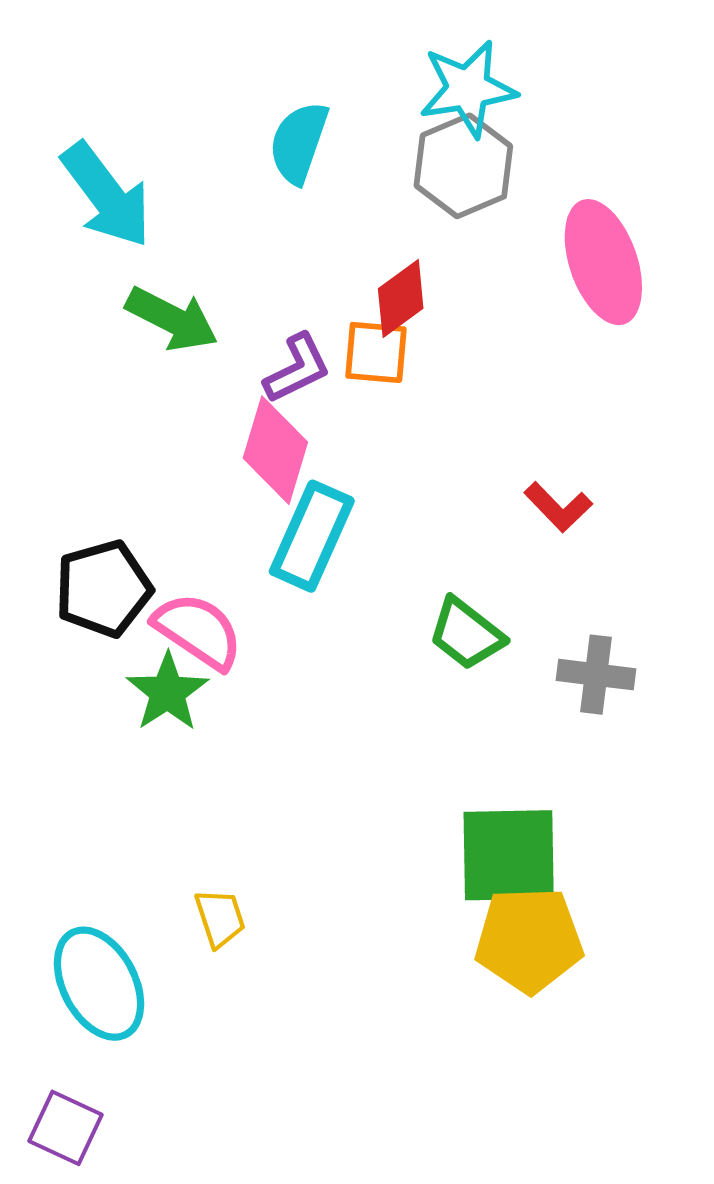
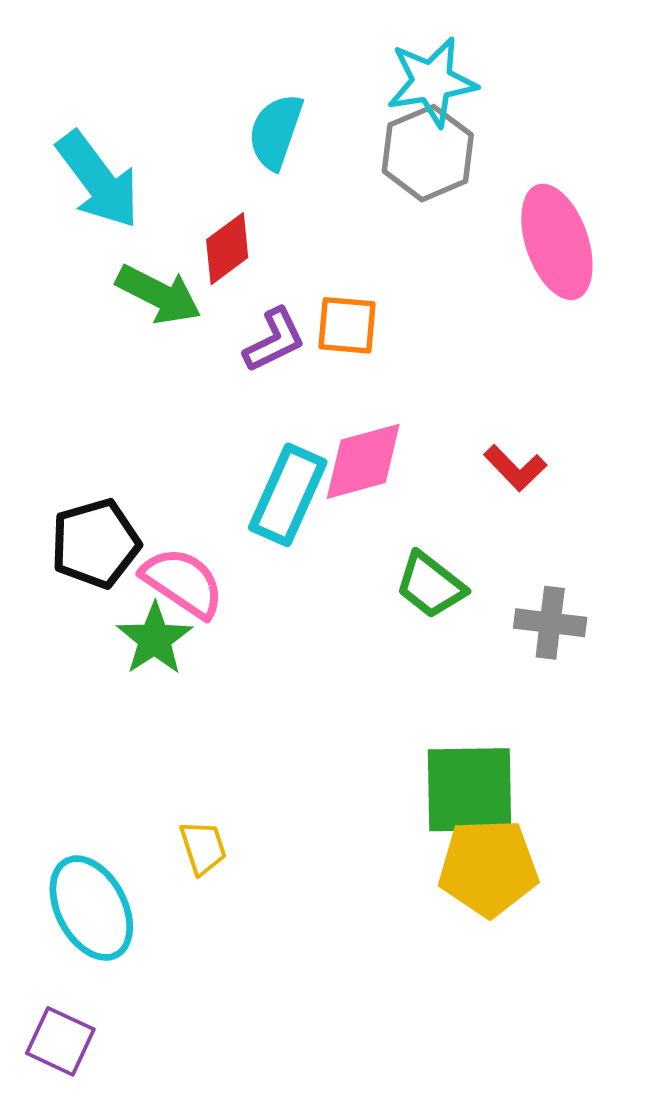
red diamond: (401, 299) -> (227, 249), moved
pink diamond: (275, 450) -> (363, 461), moved, turned 58

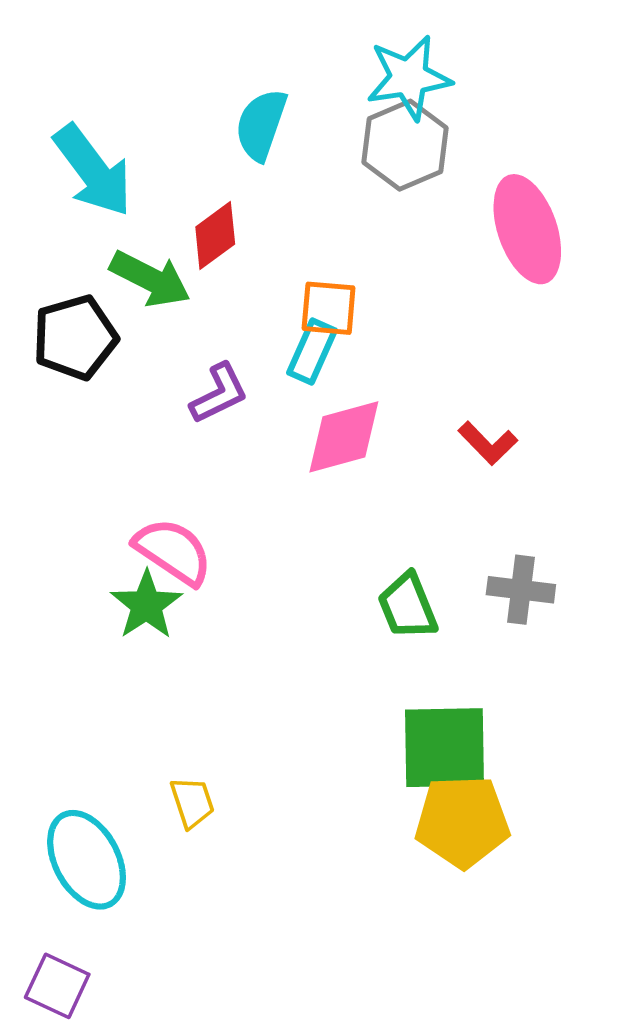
purple L-shape: (274, 340) -> (219, 393), moved
cyan rectangle: (288, 495) -> (312, 351), moved, size x0.7
black pentagon: (95, 543) -> (75, 337), moved
green trapezoid: (430, 585) -> (408, 606), moved, turned 30

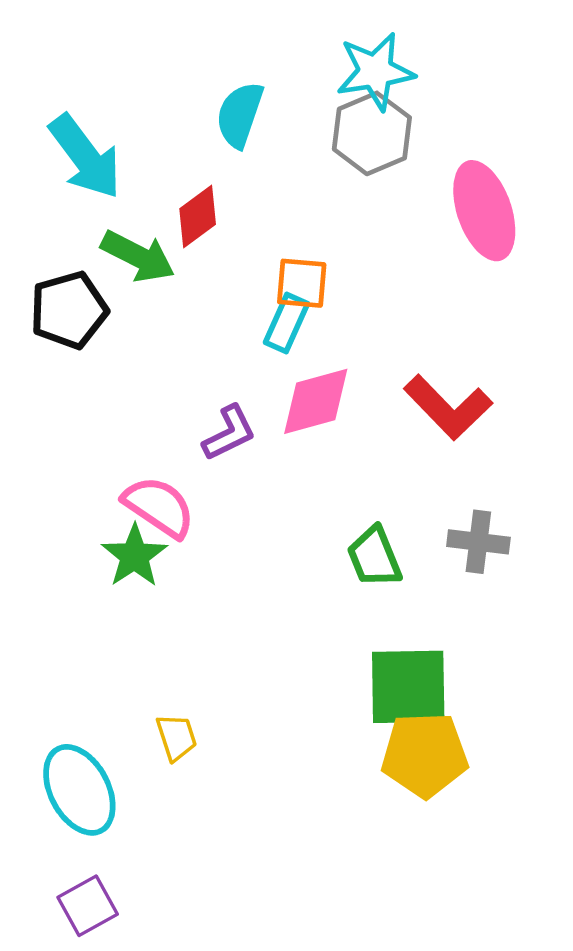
purple L-shape: (219, 393) -> (229, 433), moved
red L-shape: (488, 443) -> (448, 407), size x1.6
purple square: (57, 986) -> (88, 906), moved, turned 36

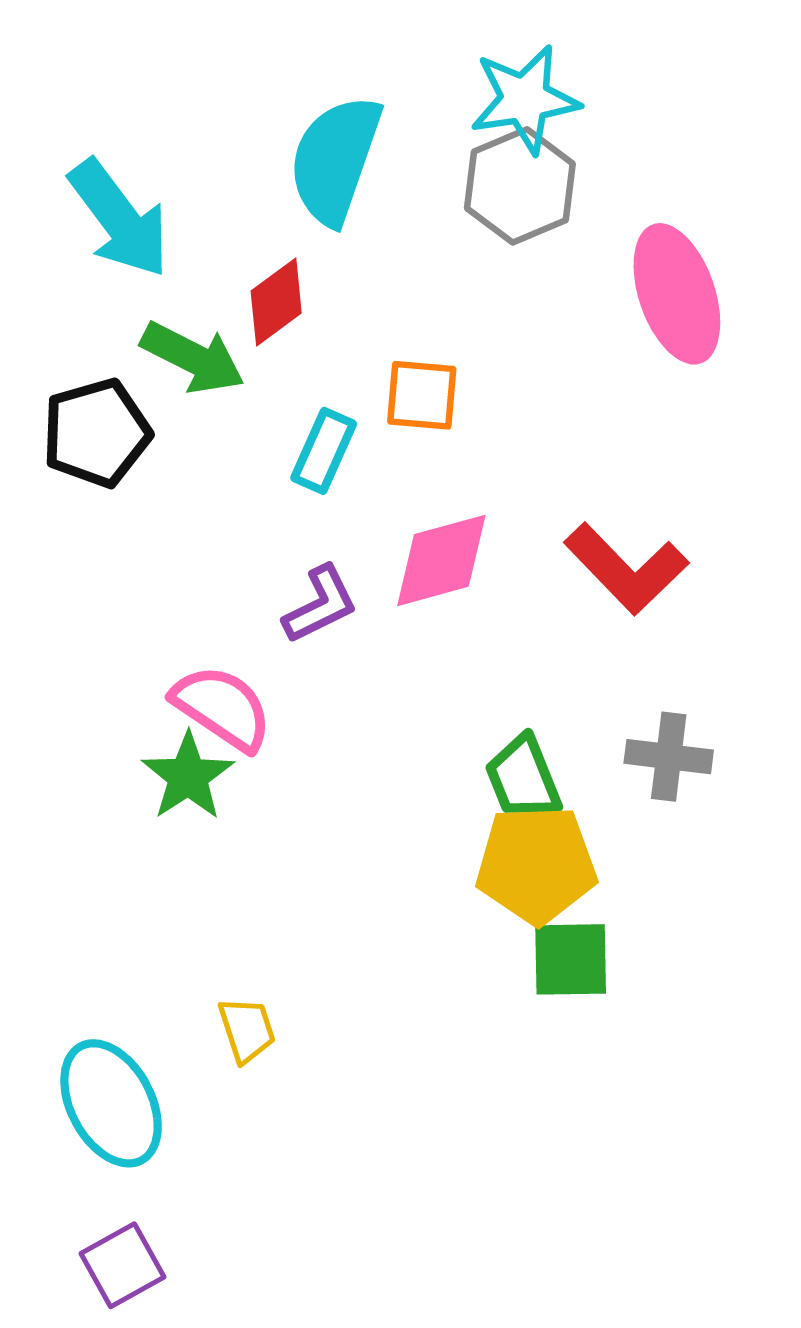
cyan semicircle: (240, 115) -> (335, 160), size x1.4
cyan rectangle: (286, 323) -> (324, 451), moved
green square: (408, 687) -> (571, 959), size x0.7
yellow pentagon: (425, 755) -> (536, 865), moved

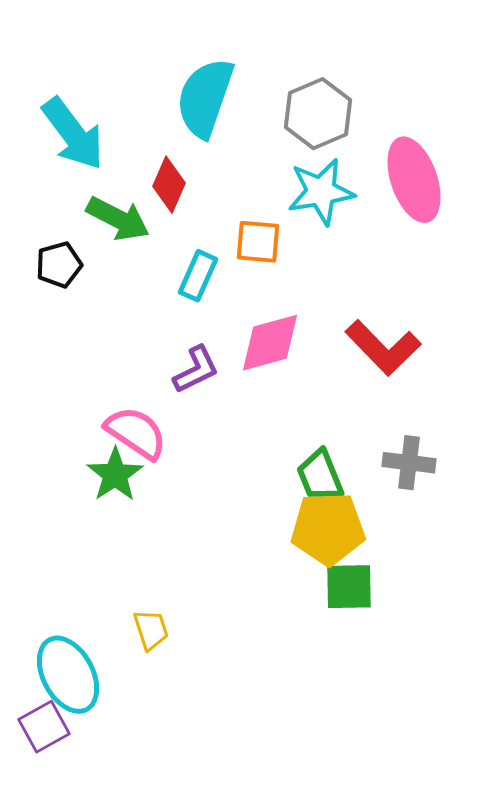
cyan star: (525, 99) -> (321, 192), moved
red diamond: (276, 302) -> (169, 185), turned -30
black pentagon: (96, 433) -> (59, 265), size x0.7
purple square: (122, 1265) -> (44, 727), moved

